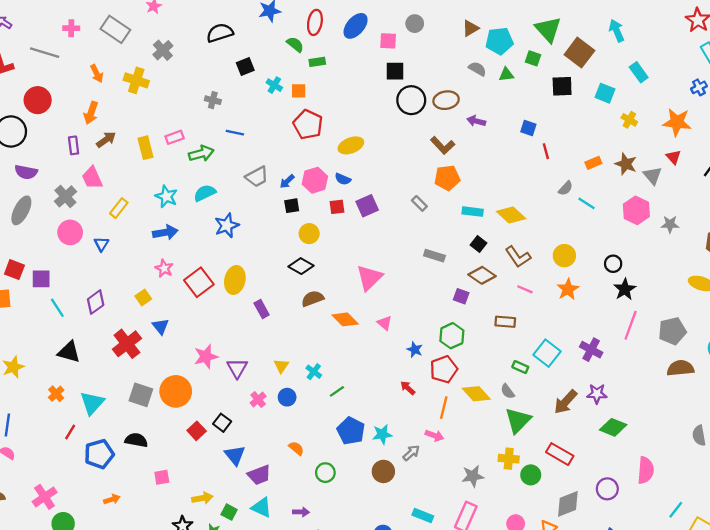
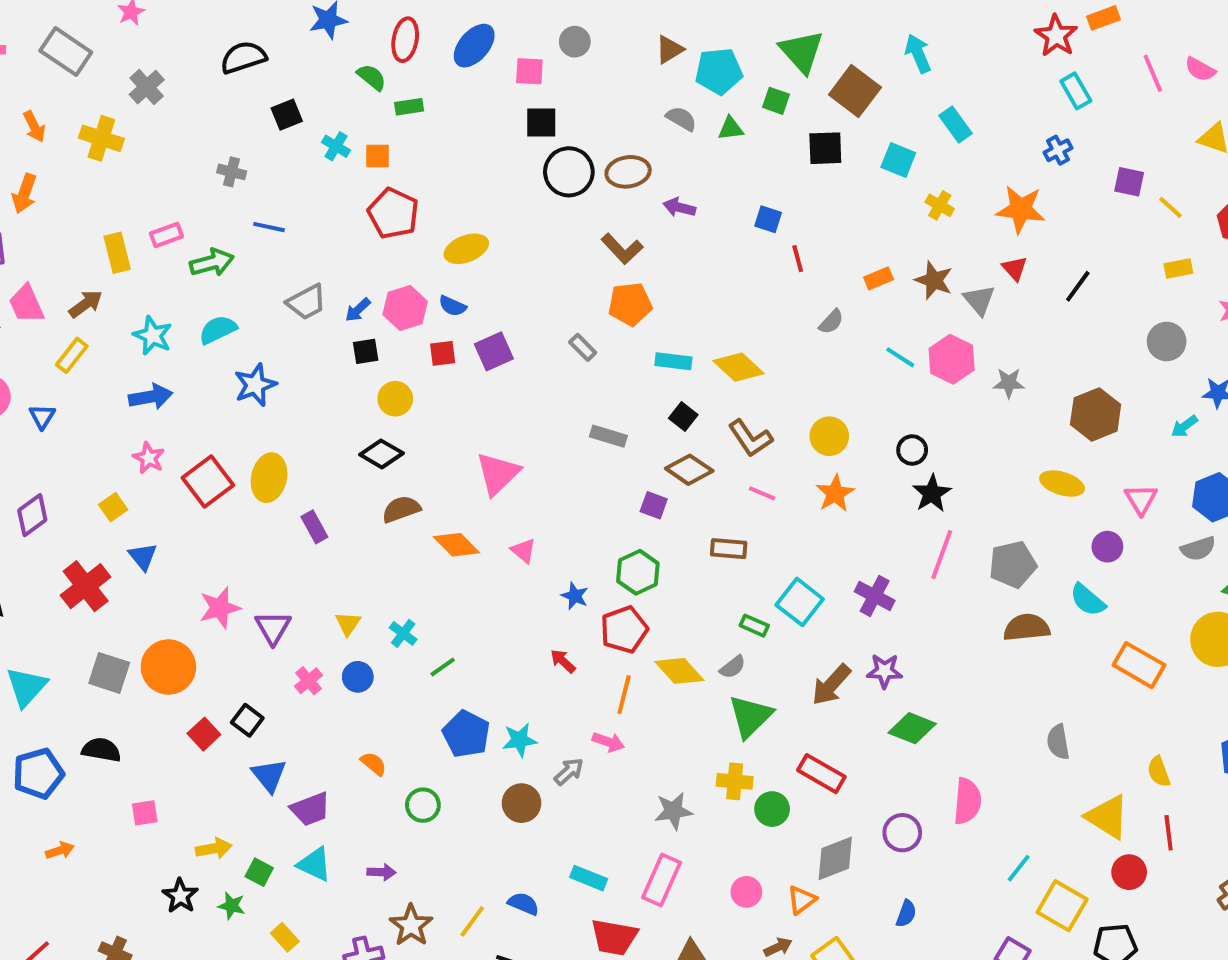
brown arrow: (106, 140) -> (86, 304), moved
cyan line: (586, 203) -> (900, 357), moved
gray semicircle: (508, 391) -> (733, 667), turned -91

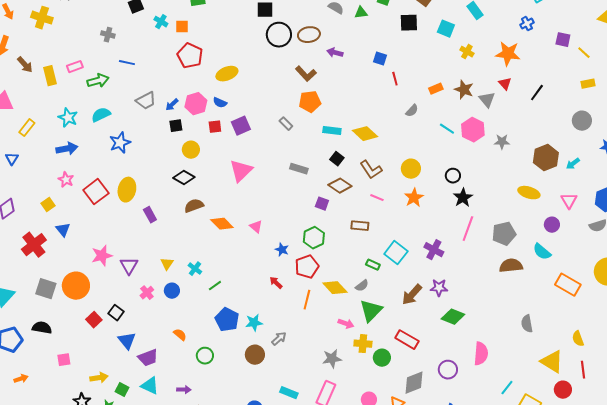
brown arrow: (86, 304) -> (25, 65), moved, turned 84
cyan arrow: (1184, 426) -> (573, 164), moved
pink triangle: (498, 474) -> (241, 171), moved
pink arrow: (608, 742) -> (346, 324), moved

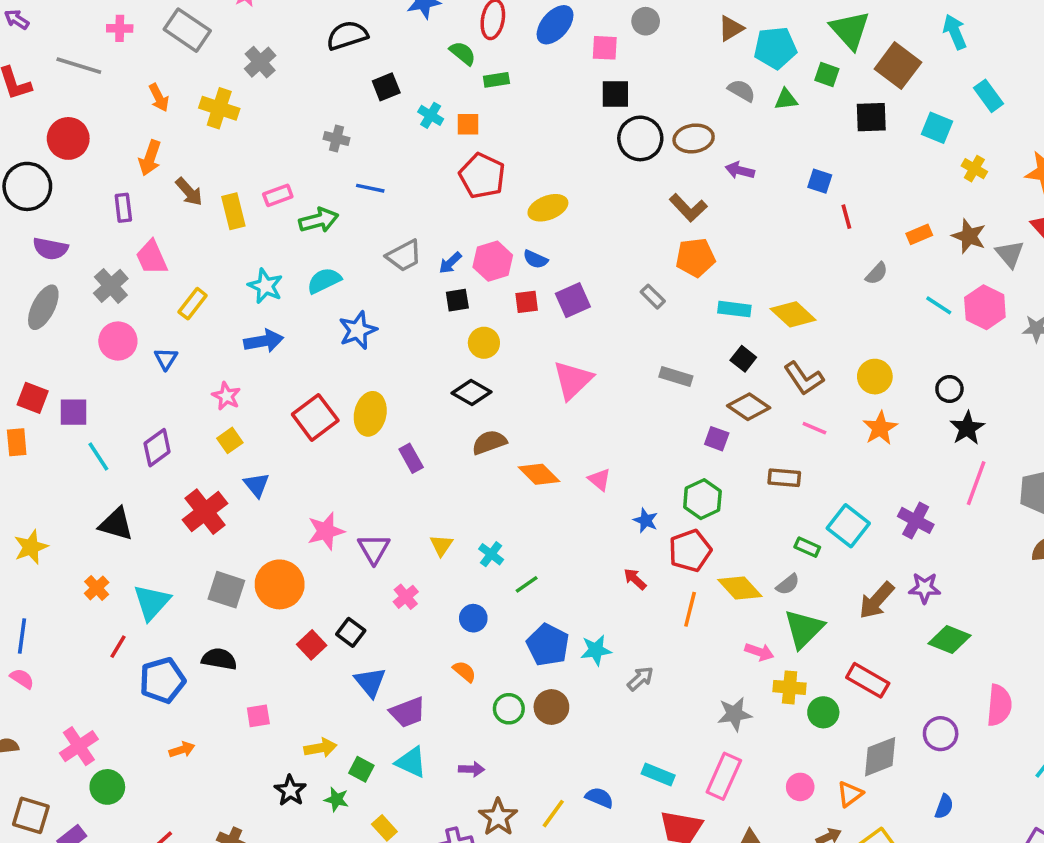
pink star: (66, 180) -> (226, 396), moved
blue circle: (172, 291) -> (473, 618), moved
brown circle: (255, 355) -> (551, 707), moved

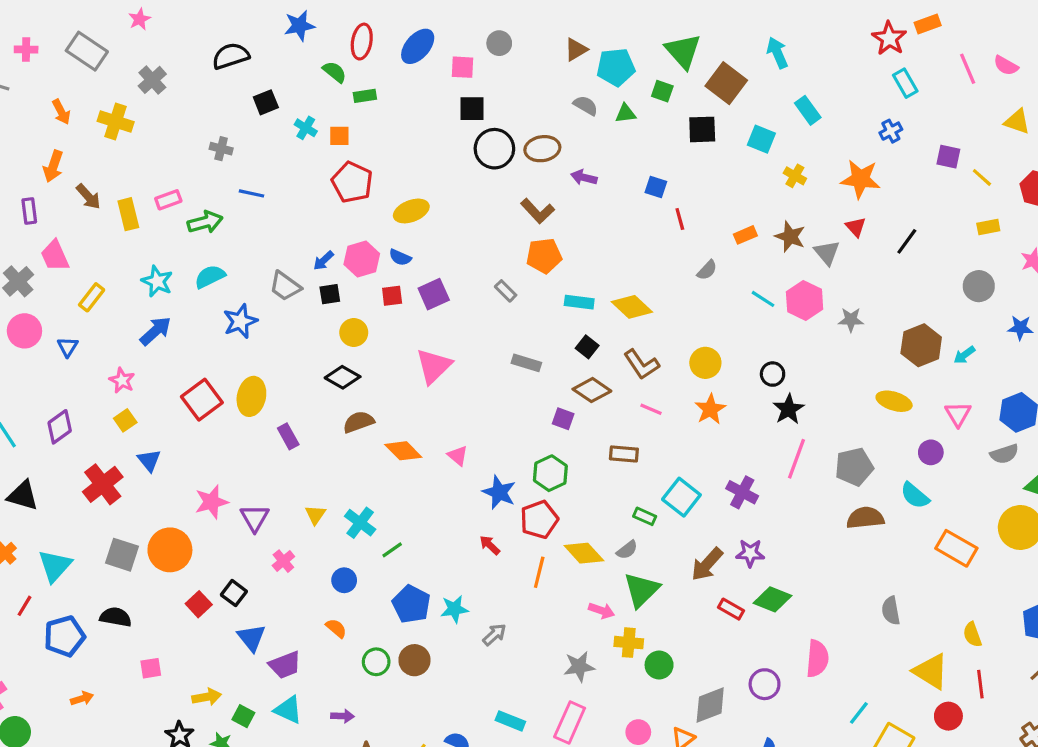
gray trapezoid: (404, 256) -> (285, 286), moved, turned 64
blue arrow: (264, 341) -> (156, 331), turned -32
blue star: (646, 520) -> (499, 492), size x1.5
cyan cross: (491, 554) -> (360, 523), size x1.4
red rectangle: (868, 680) -> (731, 609), moved, size x0.7

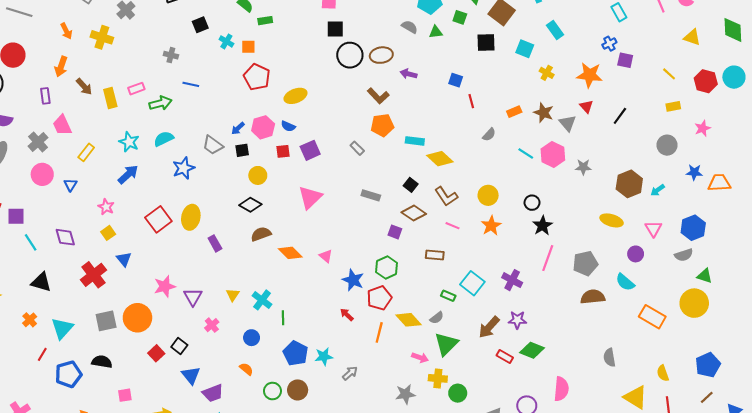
purple square: (948, 157) -> (625, 60), moved
cyan rectangle: (579, 302) -> (415, 141), moved
purple diamond: (60, 427) -> (65, 237), turned -70
green line: (392, 550) -> (283, 318), turned -56
gray square: (122, 555) -> (106, 321), turned -30

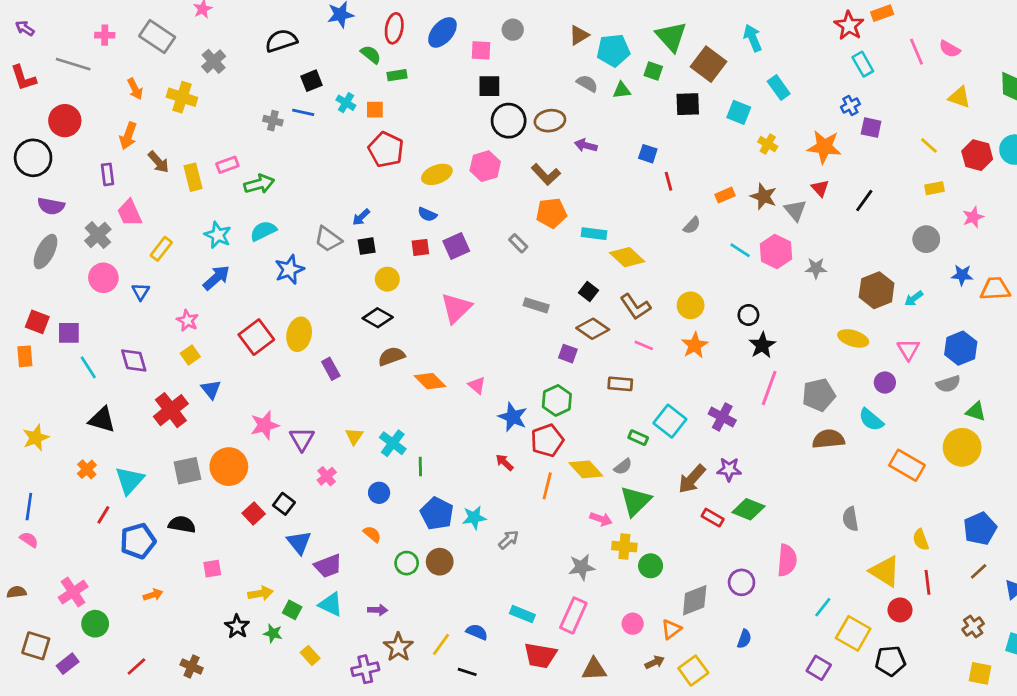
blue line: (191, 84) -> (303, 112), moved
pink hexagon: (263, 127) -> (485, 166), moved

